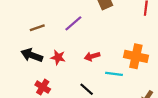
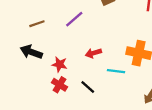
red star: (58, 57) -> (59, 64), moved
red cross: (43, 87) -> (59, 85), moved

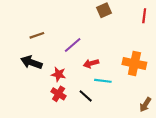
purple line: (74, 19) -> (73, 45), moved
cyan line: (116, 71) -> (103, 81), moved

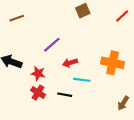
red line: (144, 16) -> (122, 16), turned 40
brown line: (37, 35) -> (17, 18), moved
black line: (86, 96) -> (65, 95), turned -32

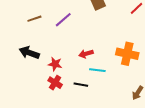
brown line: (17, 18) -> (34, 19), moved
purple line: (52, 45) -> (63, 20), moved

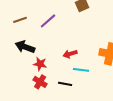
black arrow: (29, 53) -> (25, 47), moved

